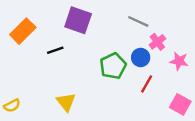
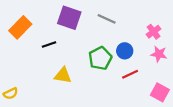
gray line: (138, 21) -> (107, 19), moved
pink cross: (157, 42) -> (154, 32), moved
red line: (147, 84) -> (130, 74), turned 35
yellow triangle: (66, 102) -> (63, 75), moved, turned -42

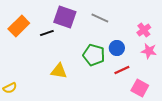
black line: (49, 44) -> (47, 33), moved
green pentagon: (100, 58) -> (94, 55), turned -30
pink square: (160, 92) -> (140, 88), moved

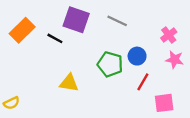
black line: (47, 33) -> (55, 38), turned 48
red line: (122, 70) -> (143, 82), turned -35
pink square: (140, 88) -> (164, 103), turned -36

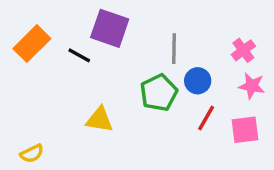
gray line: (117, 21) -> (174, 49), moved, turned 66
green pentagon: (110, 64) -> (159, 93), turned 30
yellow semicircle: (12, 103) -> (32, 154), moved
pink square: (164, 103) -> (245, 130), moved

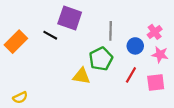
orange rectangle: (32, 44) -> (16, 42), moved
blue circle: (198, 81) -> (135, 46), moved
yellow triangle: (100, 120) -> (81, 76), moved

